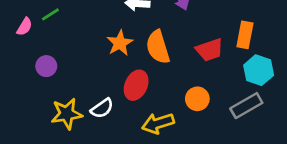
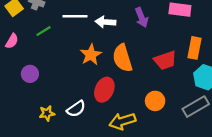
green line: (50, 14) -> (43, 31), moved
yellow star: (67, 114) -> (47, 113), size x0.6

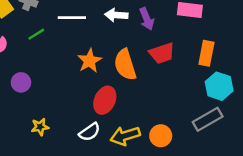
white arrow: (105, 22) -> (116, 15), moved
red trapezoid: (165, 60) -> (162, 53), moved
orange circle: (155, 101) -> (161, 136), moved
white semicircle: (76, 109) -> (90, 132), moved

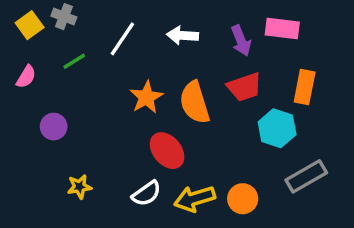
white line: (72, 18) -> (122, 39), turned -56
purple arrow: (147, 19) -> (241, 41), moved
cyan hexagon: (219, 86) -> (277, 128), moved
red ellipse: (105, 100) -> (167, 151), turned -64

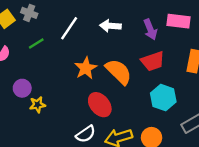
orange semicircle: (195, 102) -> (119, 72), turned 152
cyan hexagon: (277, 128) -> (163, 98), moved
yellow star: (79, 187) -> (37, 105), moved

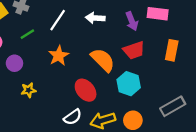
orange star: (86, 68) -> (59, 56), moved
purple circle: (22, 88) -> (14, 63), moved
cyan hexagon: (163, 98) -> (129, 84), moved

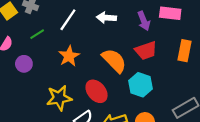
yellow star: (28, 90) -> (59, 98), moved, size x1.6

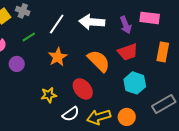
white arrow: (106, 18) -> (92, 22), size x1.4
cyan hexagon: (140, 85) -> (135, 83), moved
yellow star: (59, 98) -> (49, 95), size x0.7

